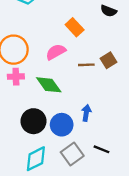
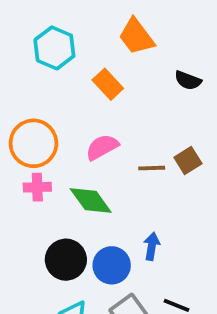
orange rectangle: (75, 27) -> (108, 84), moved

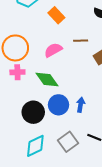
brown line: (152, 168) -> (81, 41), moved
blue circle: (112, 265) -> (58, 105), moved

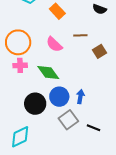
pink semicircle: (53, 50) -> (54, 44), turned -108
gray square: (68, 142) -> (68, 120), moved
cyan diamond: (35, 146) -> (20, 137), moved

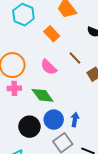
brown line: (80, 35) -> (75, 58), turned 48

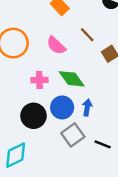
pink cross: (14, 88) -> (39, 80), moved
green diamond: (43, 95) -> (72, 79), moved

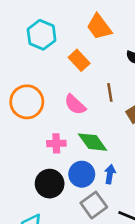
brown line: (87, 35) -> (110, 92), turned 35

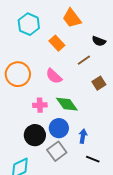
brown line: (110, 92) -> (84, 60), moved, turned 64
blue arrow: (110, 174) -> (83, 136), moved
gray square: (94, 205) -> (57, 151), moved

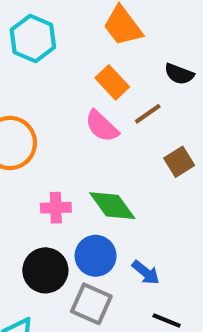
orange rectangle: (57, 43) -> (112, 82), moved
pink semicircle: (54, 76) -> (102, 126), moved
blue arrow: (83, 136) -> (146, 272), turned 120
gray square: (57, 151) -> (91, 304), turned -30

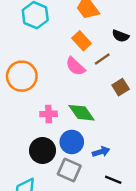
blue arrow: (146, 272) -> (101, 152), turned -56

